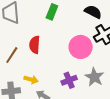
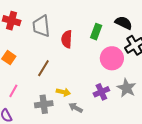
green rectangle: (52, 12) -> (96, 32), moved
red semicircle: (35, 45) -> (67, 39), moved

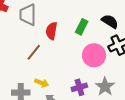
brown line: (43, 68) -> (34, 52), moved

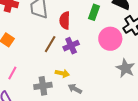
purple cross: (79, 87) -> (71, 46), moved

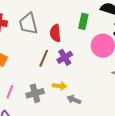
gray cross: (43, 86) -> (35, 93), moved

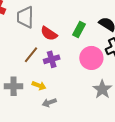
red semicircle: (55, 33) -> (49, 33), turned -66
gray arrow: (74, 100) -> (49, 103), turned -56

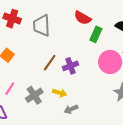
red semicircle: (49, 33) -> (83, 18), moved
gray cross: (14, 86) -> (34, 95), turned -30

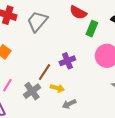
gray trapezoid: (42, 26) -> (37, 21), turned 45
brown line: (50, 63) -> (44, 72), moved

